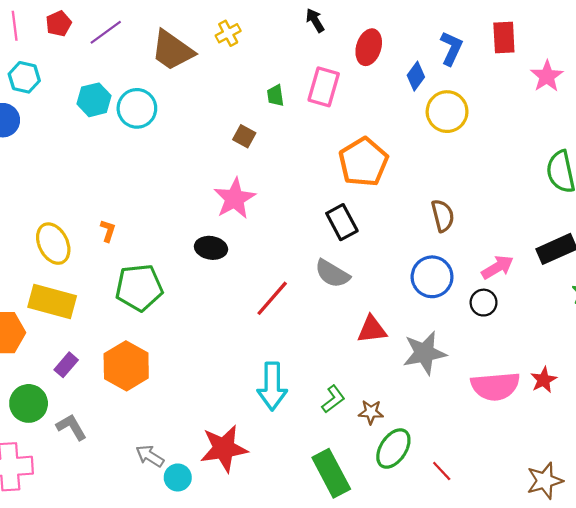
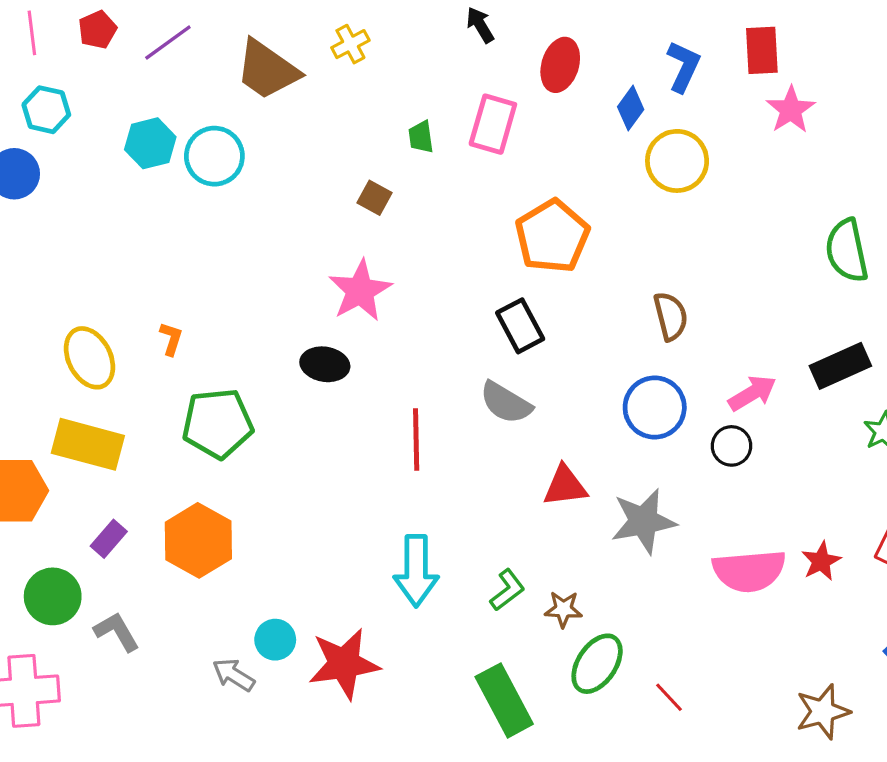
pink star: (547, 76) -> (791, 110), moved
red line: (272, 298) -> (416, 440), turned -42
cyan circle: (178, 477) -> (275, 640), moved

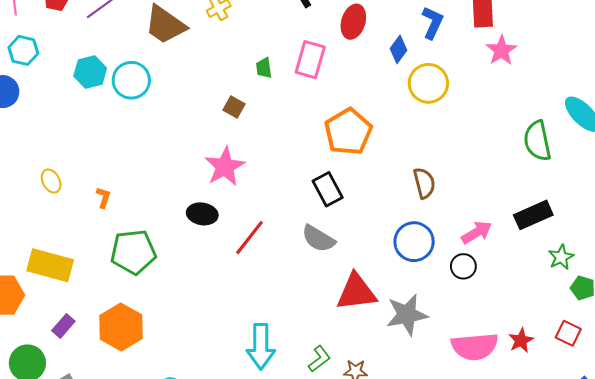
yellow ellipse: (90, 358) -> (51, 181), moved, size x0.6
red line: (416, 440) -> (250, 238), moved, turned 39
red triangle: (565, 486) -> (356, 292), size x1.4

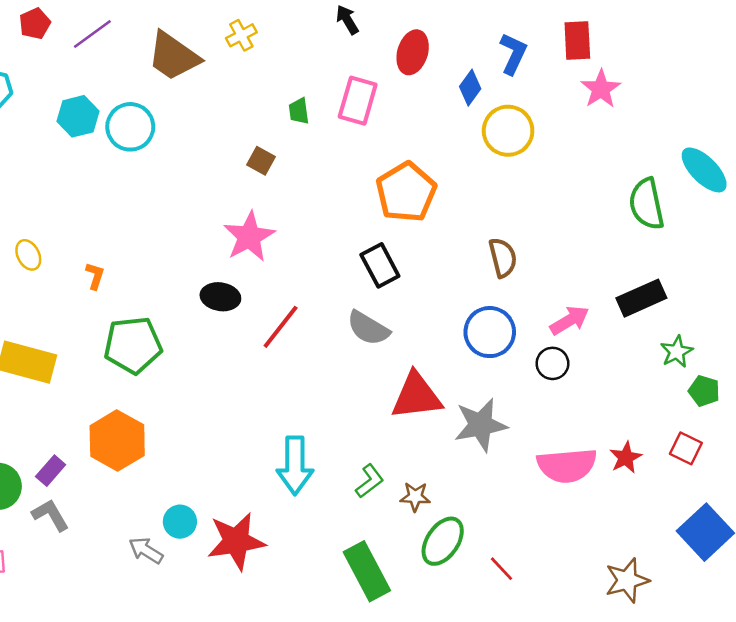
purple rectangle: (63, 326) -> (51, 471), moved

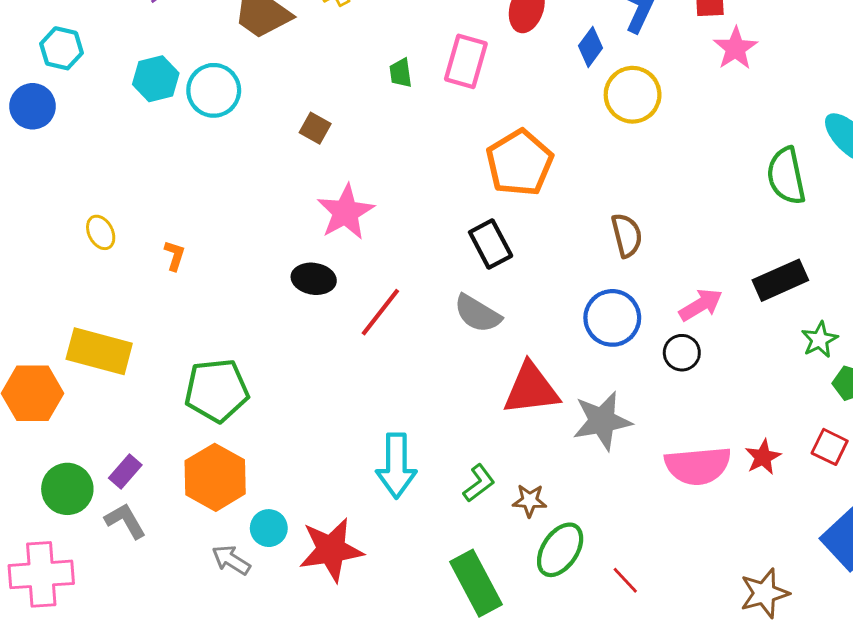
brown square: (261, 161) -> (315, 128), moved
green pentagon: (133, 345) -> (217, 390), moved
orange hexagon: (117, 441) -> (215, 477), moved

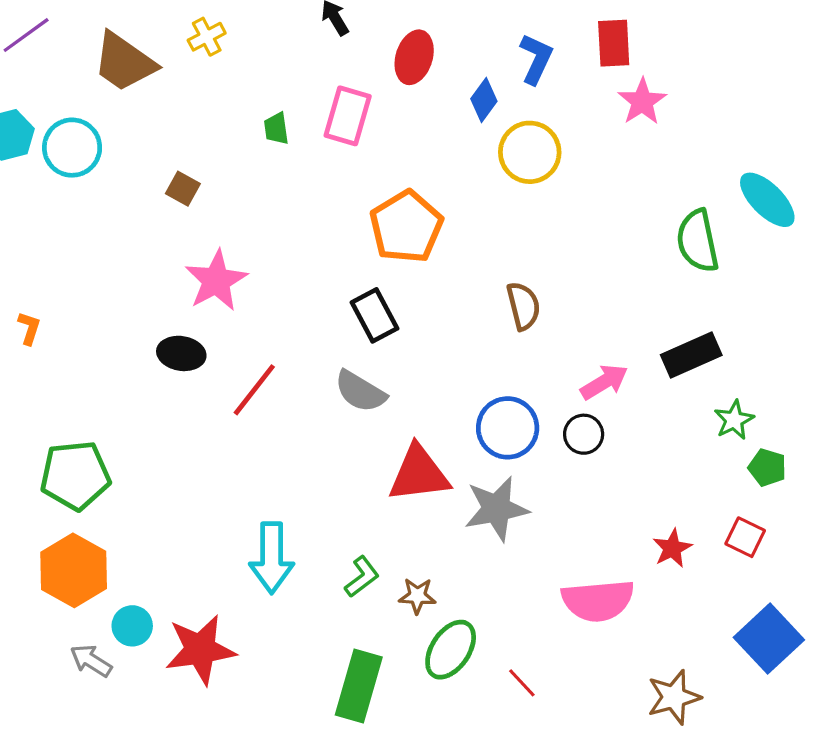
blue circle: (612, 318) -> (508, 428), moved
pink semicircle: (698, 466) -> (598, 601), moved
green rectangle: (476, 583) -> (359, 686), turned 44

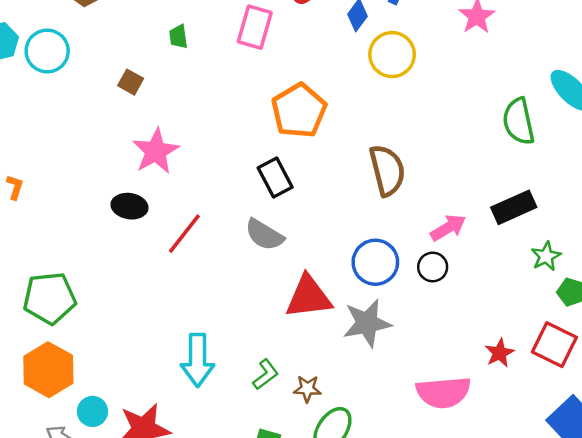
green trapezoid: (276, 129) -> (178, 37), moved
brown semicircle: (523, 306) -> (387, 170), size x1.4
red square: (745, 537) -> (554, 345), size x1.5

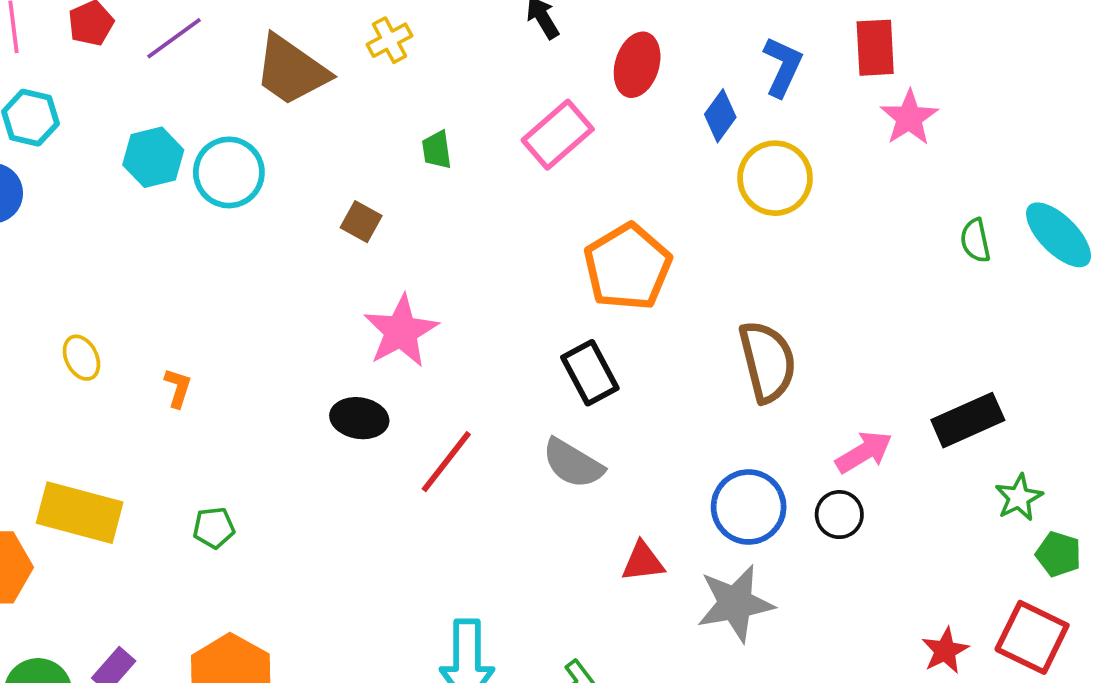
pink rectangle: (255, 27) -> (558, 135), turned 33
green semicircle: (519, 121) -> (975, 240), moved, size x0.6
red triangle: (309, 297) -> (643, 562), size x0.6
green pentagon: (50, 298) -> (214, 528), moved, size x0.5

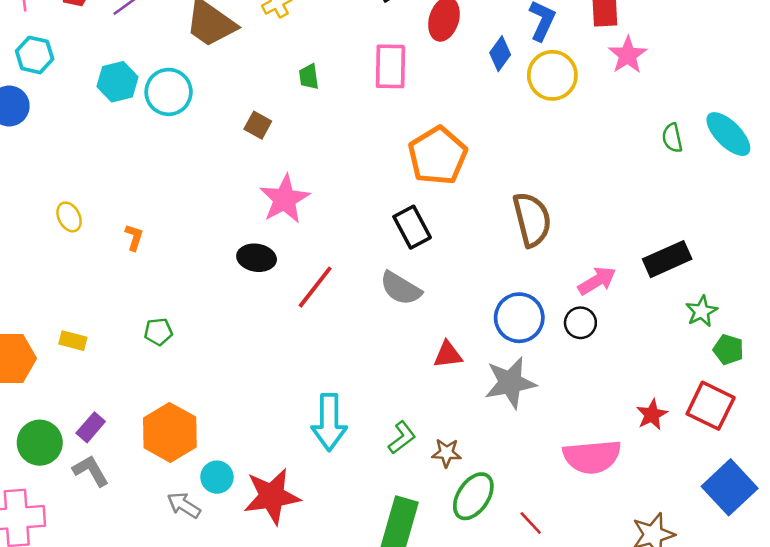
pink rectangle: (558, 135) -> (390, 66), turned -48
yellow circle: (775, 178) -> (552, 75), moved
yellow rectangle: (80, 513) -> (73, 341), moved, size x0.5

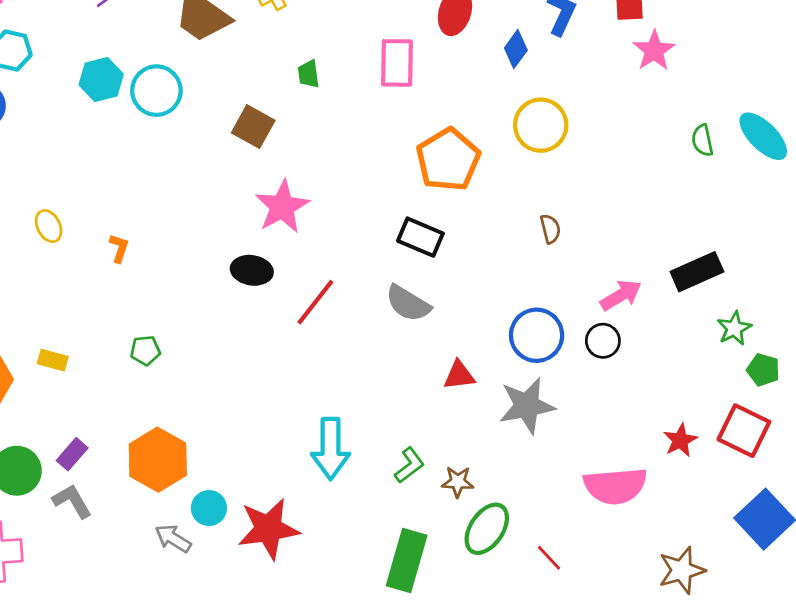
yellow circle: (552, 75) -> (541, 125), moved
brown square: (258, 125) -> (253, 127), size x1.4
brown semicircle: (532, 219) -> (550, 229), size x0.5
black rectangle: (412, 227) -> (420, 237), turned -39

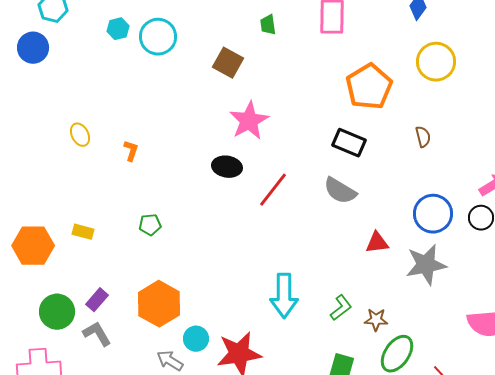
cyan hexagon: (101, 80) -> (118, 29), size x0.7
brown semicircle: (550, 229) -> (423, 137), moved

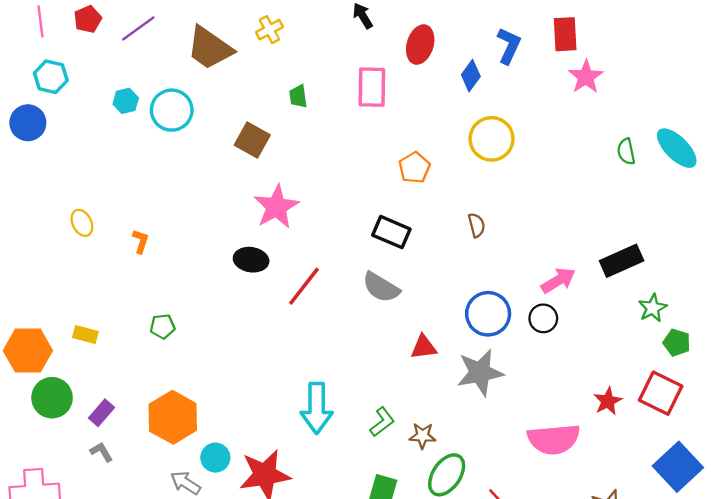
orange pentagon: (369, 87) -> (414, 168), size x0.6
green circle: (57, 312) -> (52, 398), moved
gray L-shape: (97, 334) -> (101, 452), size x0.7

